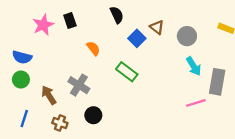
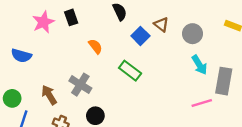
green circle: (21, 80) -> (12, 98), moved

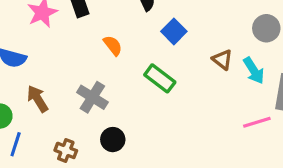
brown triangle: (161, 24) -> (222, 60), moved
gray circle: (192, 34) -> (266, 28), moved
brown arrow: (49, 95) -> (38, 99), moved

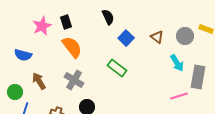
orange semicircle: (113, 46) -> (72, 47), moved, size x1.6
brown triangle: (222, 60) -> (157, 37), moved

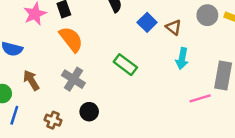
gray circle: (185, 36) -> (207, 15), moved
blue square: (126, 38) -> (147, 22), moved
cyan arrow: (177, 63) -> (182, 59), moved, turned 42

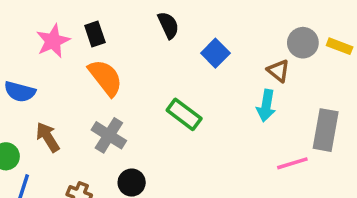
brown triangle: (174, 27) -> (278, 71), moved

